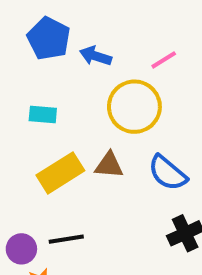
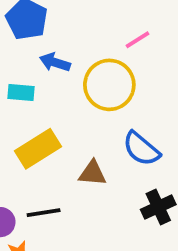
blue arrow: (95, 56) -> (55, 62), moved
brown triangle: (109, 165) -> (92, 173), moved

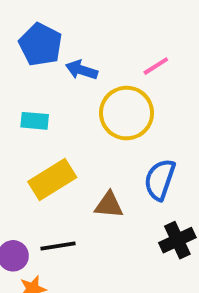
blue arrow: (55, 62) -> (82, 70), moved
blue semicircle: (141, 149) -> (160, 180), turned 69

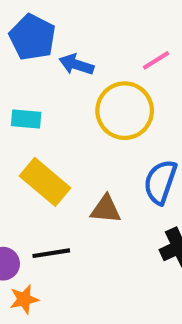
yellow rectangle: (52, 180) -> (45, 182), turned 72

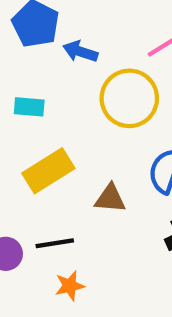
yellow rectangle: (45, 182) -> (48, 171), turned -72
orange star: (24, 299) -> (70, 286), moved

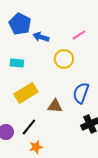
yellow circle: (129, 98) -> (64, 59), size x0.7
black line: (55, 243) -> (29, 127), turned -42

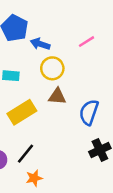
yellow circle: (64, 59) -> (52, 68), moved
brown triangle: (55, 106) -> (57, 96), moved

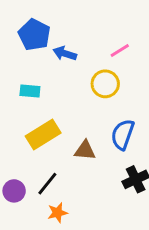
yellow circle: (52, 68) -> (105, 84), moved
brown triangle: (57, 96) -> (85, 150), moved

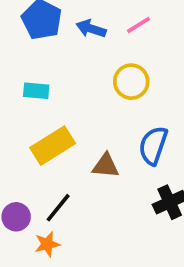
pink line: (120, 51) -> (139, 25), moved
blue arrow: (65, 53) -> (91, 29), moved
orange star: (57, 213) -> (47, 244), moved

